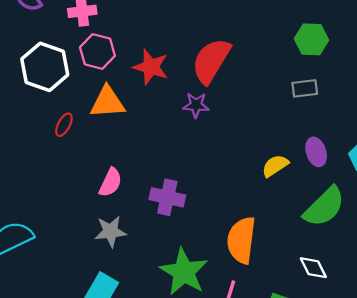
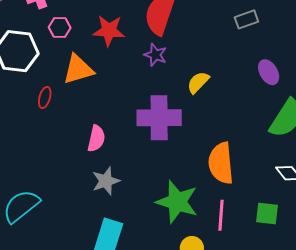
pink hexagon: (97, 51) -> (60, 27), size x0.7
purple star: (196, 105) -> (155, 55), turned 30
yellow semicircle: (275, 166) -> (198, 82), moved
purple cross: (167, 197) -> (159, 118), moved, size x1.4

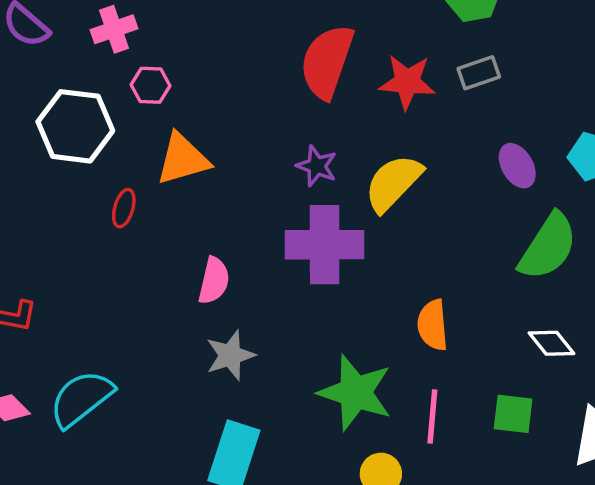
red star: (109, 31) -> (407, 82), moved
purple star: (155, 55) -> (317, 166), moved
yellow semicircle: (198, 82) -> (393, 183), size x1.5
orange semicircle: (221, 163) -> (433, 325), size x0.7

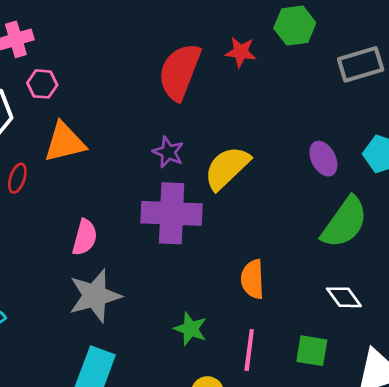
gray rectangle: (479, 73) -> (361, 64), moved, size x1.4
red star: (407, 82) -> (241, 52), moved, size x0.7
gray star: (230, 355) -> (95, 296), size x1.4
green star: (355, 393) -> (190, 329), size x0.6

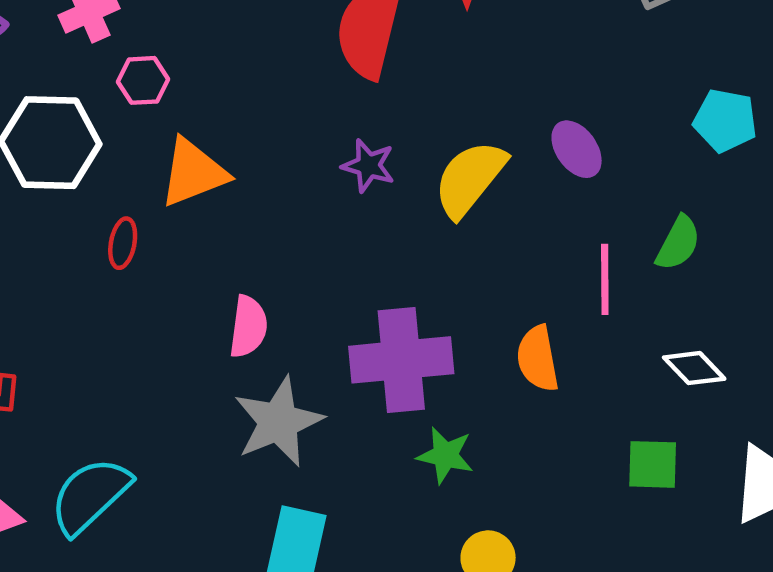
purple ellipse: (323, 159) -> (577, 149), moved
purple cross: (172, 213) -> (401, 360), moved
green semicircle: (345, 222) -> (678, 243), size x0.6
pink line: (249, 350) -> (605, 279), moved

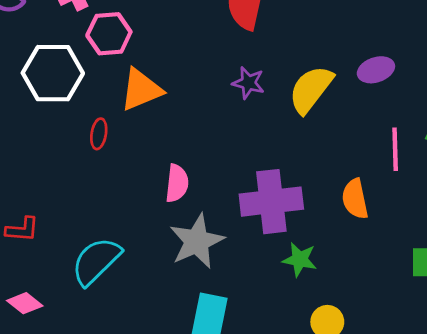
pink hexagon: (143, 80) -> (109, 34), size x1.4
purple ellipse: (577, 149) -> (376, 70), turned -72
cyan semicircle: (90, 496) -> (96, 261), moved

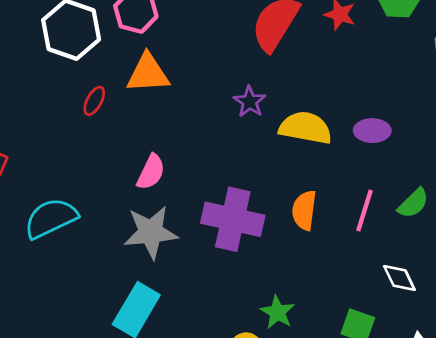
yellow semicircle: (311, 89) -> (305, 128), turned 44
orange semicircle: (355, 199) -> (304, 210), moved
green star: (300, 260) -> (277, 312), moved

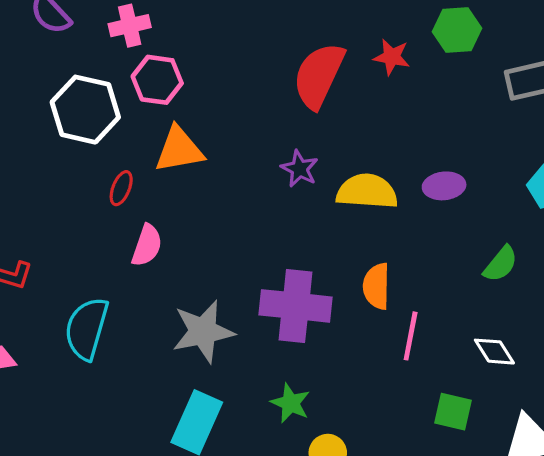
pink semicircle: (151, 172) -> (147, 245), moved
pink line: (364, 211) -> (411, 336), moved
cyan semicircle: (51, 218) -> (87, 329), turned -42
green star: (277, 312) -> (290, 403), moved

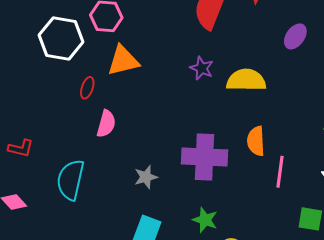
purple ellipse: (444, 186) -> (295, 36), moved, turned -45
gray star: (203, 331) -> (146, 177), size x0.6

